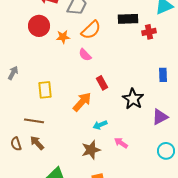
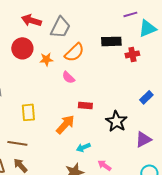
blue rectangle: (163, 75) -> (146, 97), turned 48
red rectangle: (102, 83) -> (85, 105), turned -56

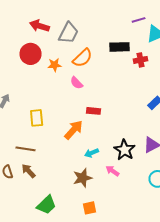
black star: (116, 121) -> (125, 150), moved

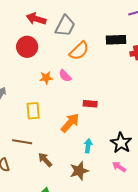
orange star: (55, 65) -> (46, 78), moved
pink semicircle: (77, 83) -> (65, 76), moved
cyan arrow: (92, 153) -> (88, 146), turned 120
brown arrow: (29, 171) -> (45, 160), moved
pink arrow: (113, 171) -> (119, 167), moved

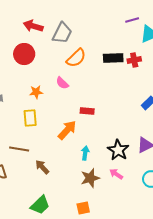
black rectangle: (116, 40) -> (113, 58), moved
orange star: (46, 78) -> (36, 92), moved
brown star: (79, 171) -> (90, 178), moved

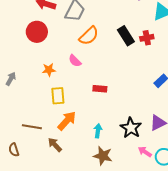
black rectangle: (113, 58) -> (126, 36), turned 60
yellow rectangle: (30, 118) -> (58, 96), moved
orange arrow: (67, 130) -> (67, 121), moved
pink arrow: (116, 174) -> (145, 152), moved
brown star: (90, 178) -> (103, 156), turned 30

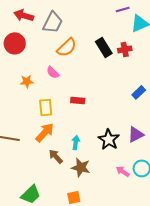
yellow rectangle: (58, 96) -> (46, 107), moved
brown arrow: (55, 145) -> (56, 156), moved
pink arrow: (145, 152) -> (123, 171), moved

